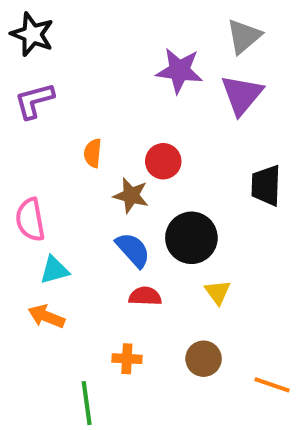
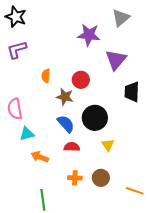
purple triangle: (242, 95) -> (116, 60), moved
orange arrow: (46, 316) -> (40, 157), moved
orange cross: (127, 359) -> (75, 178), moved

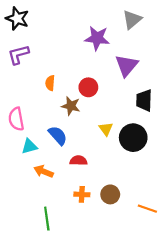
black circle: (95, 118) -> (133, 138), moved
blue semicircle: (66, 124) -> (58, 135), moved
yellow triangle: (108, 145) -> (106, 129), moved

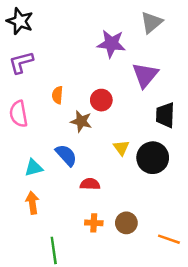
pink semicircle: (16, 119) -> (19, 114), moved
orange arrow: (44, 171) -> (32, 203), moved, turned 60

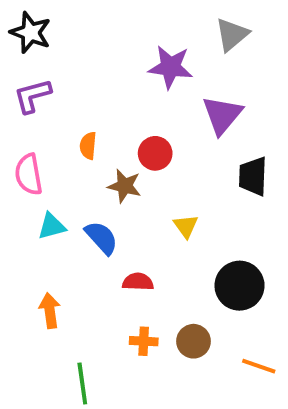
black circle: (153, 158) -> (240, 286), moved
cyan triangle: (34, 168) -> (52, 226), moved

